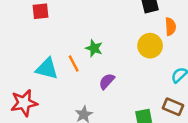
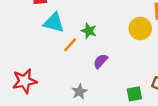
orange line: (74, 63) -> (70, 45), turned 70
cyan triangle: (47, 69) -> (54, 23), moved

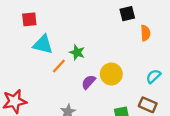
yellow circle: (140, 28) -> (111, 74), moved

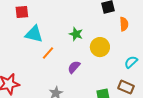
green star: (77, 52) -> (76, 34), moved
yellow circle: (111, 74) -> (100, 47), moved

